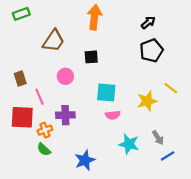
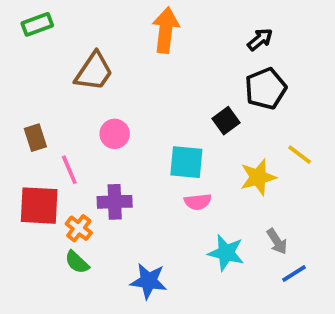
black square: (91, 57) -> (226, 121), moved, turned -32
orange cross: (45, 130) -> (79, 228), turned -32
blue star: (85, 160) -> (149, 281), turned 30

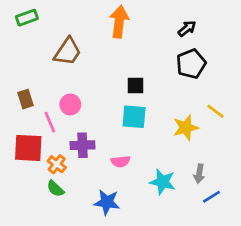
black square: (226, 121) -> (135, 85), moved, turned 36
pink circle: (115, 134) -> (70, 104), moved
pink semicircle: (198, 202) -> (120, 161), moved
gray arrow: (277, 241) -> (199, 174), turned 42

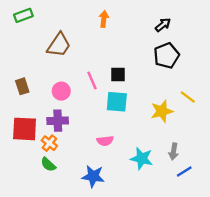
orange arrow: (119, 22) -> (104, 19), size x0.6
pink line: (50, 122) -> (92, 80), moved
purple cross: (83, 145) -> (58, 121), moved

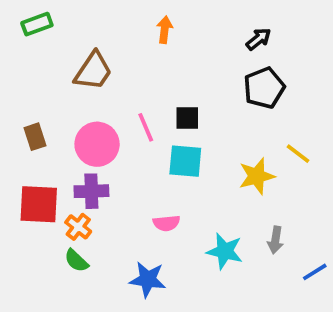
pink circle: (61, 91) -> (97, 144), size x1.5
blue line: (184, 172) -> (315, 272), moved

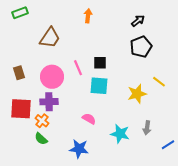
pink semicircle: (166, 223) -> (89, 119), turned -144

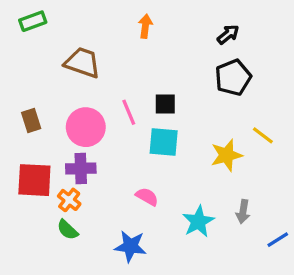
brown trapezoid: (50, 38) -> (82, 63), turned -105
cyan star: (120, 134) -> (198, 221), turned 30

